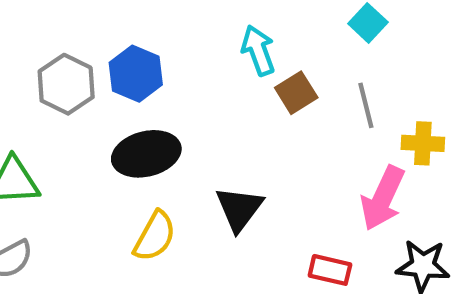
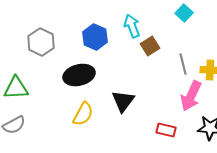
blue hexagon: (136, 74) -> (95, 37), moved
gray line: (366, 105) -> (183, 64), moved

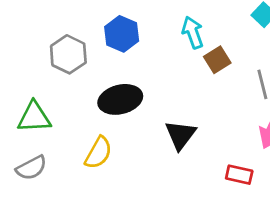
blue hexagon: (95, 37) -> (122, 34), moved
yellow semicircle: (83, 114) -> (98, 153), moved

